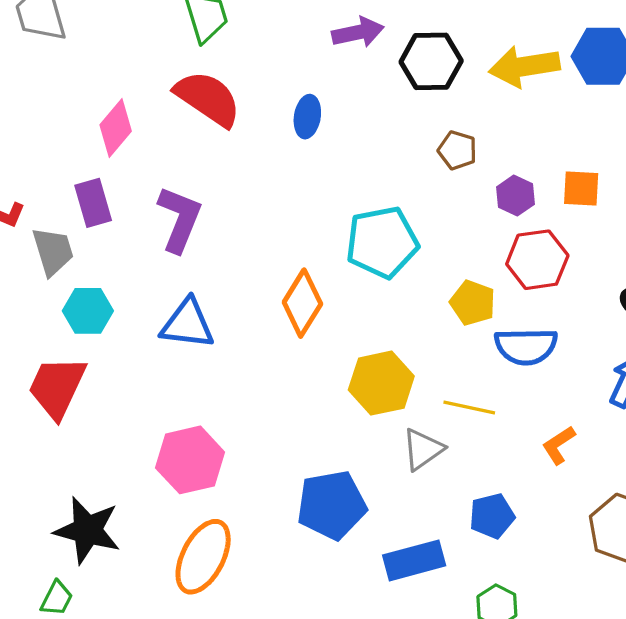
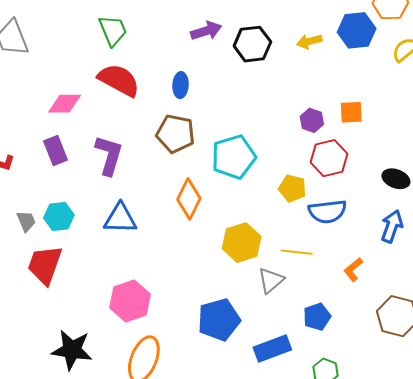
yellow arrow: (524, 66) -> (309, 41), size x0.6
pink diamond: (116, 128) -> (65, 104), turned 56
brown pentagon: (457, 150) -> (175, 134), moved, size x1.6
gray trapezoid: (53, 251) -> (26, 221), moved, size x0.7

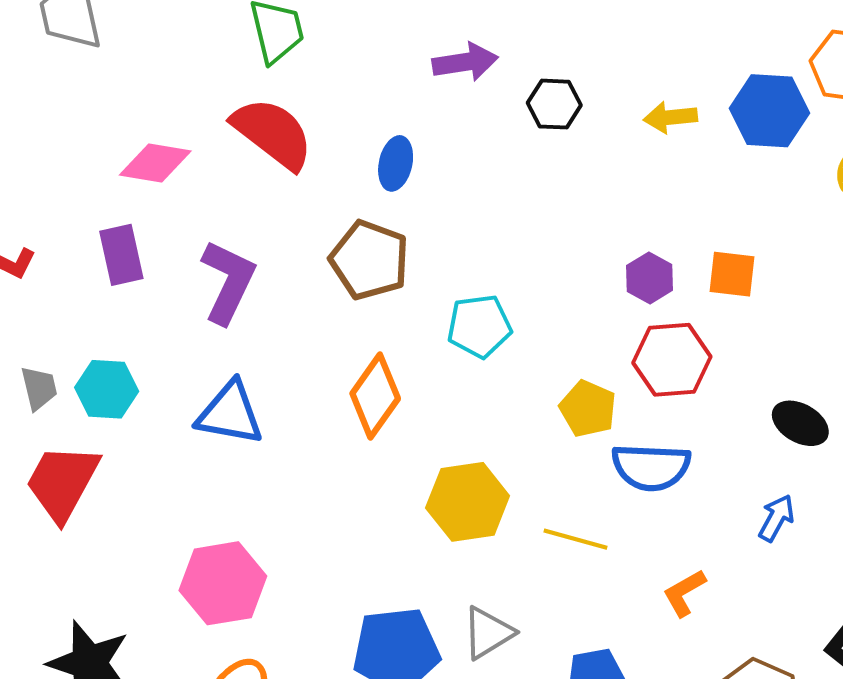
black hexagon: (252, 44) -> (554, 104), size x0.7
cyan pentagon: (234, 157) -> (479, 326), size x0.7
blue arrow: (392, 226) -> (776, 518), size x0.7
gray triangle: (271, 280) -> (488, 633), moved

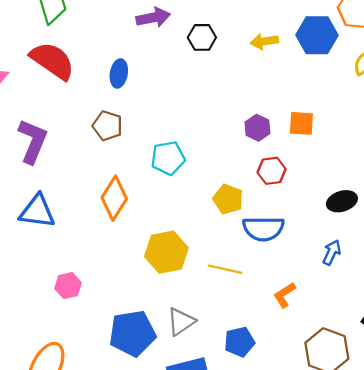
brown pentagon: (369, 260) -> (108, 126), size x0.7
red hexagon: (672, 360) -> (272, 171), size x0.7
black ellipse: (800, 423) -> (342, 201), turned -44
pink hexagon: (223, 583) -> (68, 286), moved, size x0.6

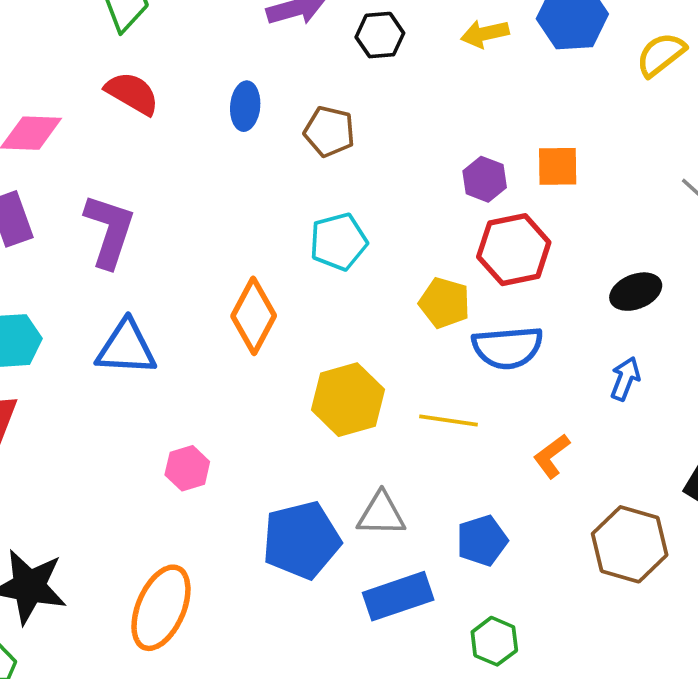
red semicircle: (52, 61) -> (132, 93), size x0.7
brown pentagon: (108, 126) -> (329, 131), moved
red hexagon: (272, 171) -> (514, 250), size x1.5
gray triangle: (181, 322) -> (381, 514), turned 40

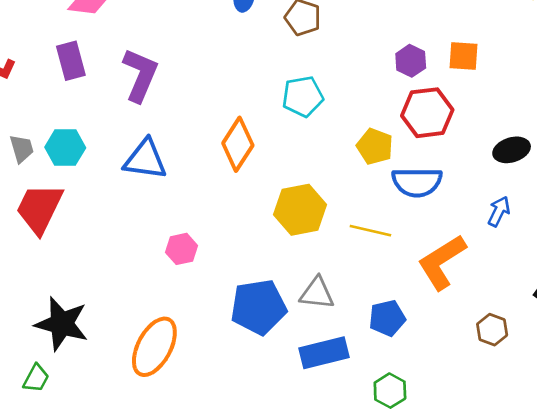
orange L-shape: (552, 456) -> (442, 262), size x1.8
brown hexagon: (630, 544) -> (492, 330), size x0.6

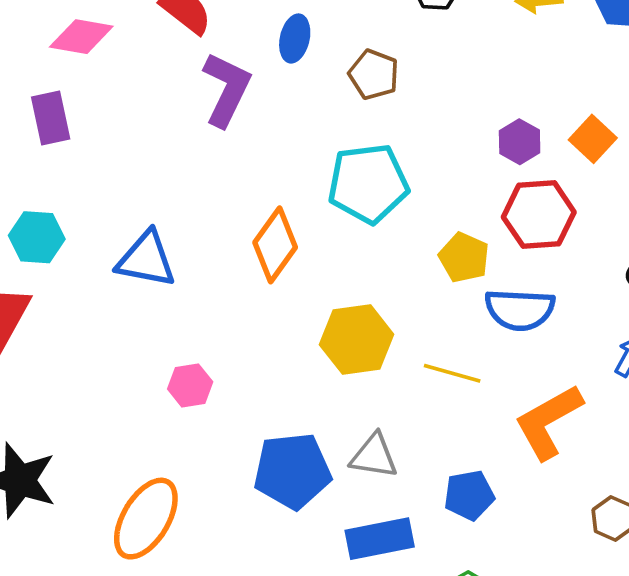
orange square: (463, 56) -> (593, 139), turned 36
purple L-shape: (140, 75) -> (226, 89), moved
cyan pentagon: (303, 96) -> (368, 184), size x1.4

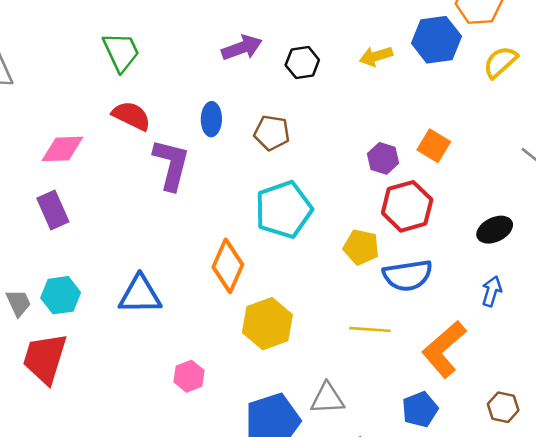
yellow hexagon: (357, 340) -> (267, 324), moved
blue pentagon: (469, 495) -> (420, 409), moved

